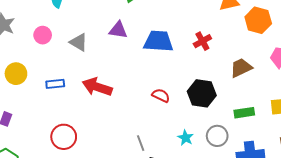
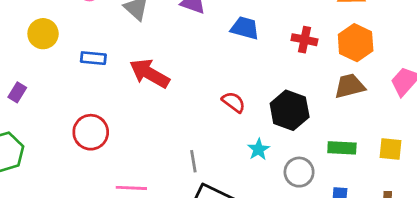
orange hexagon: (258, 20) -> (356, 43), moved
blue trapezoid: (158, 41) -> (245, 28), size x0.7
red cross: (202, 41) -> (304, 40), turned 30
cyan star: (186, 138) -> (258, 149), moved

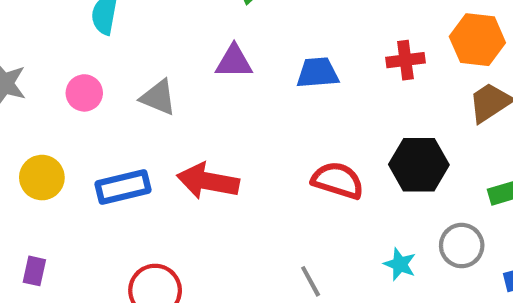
blue rectangle: (93, 58) -> (123, 187), size x1.4
red semicircle: (234, 102) -> (338, 180), size x1.4
cyan star: (258, 149) -> (400, 264), moved

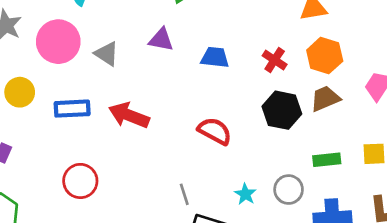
red cross: (405, 60) -> (275, 60), turned 30
pink circle: (84, 93) -> (58, 42), size x1.8
black hexagon: (419, 165) -> (282, 110), moved

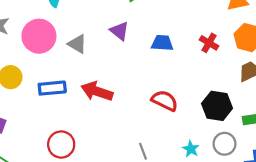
purple triangle: (161, 40) -> (119, 31), turned 30
black hexagon: (282, 110) -> (217, 106), moved

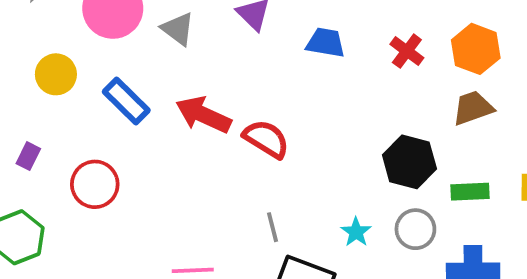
blue rectangle: (52, 88) -> (126, 101), turned 44
red semicircle: (165, 101) -> (266, 139), moved
red circle: (61, 145) -> (95, 184), moved

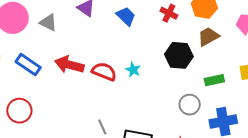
blue trapezoid: (326, 43) -> (126, 16), turned 45
black hexagon: (409, 162) -> (179, 55), moved
gray line: (273, 227) -> (102, 127), moved
cyan star: (356, 232) -> (133, 70), moved

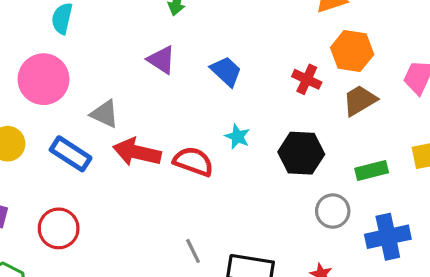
red cross: (169, 13) -> (307, 79), moved
gray triangle: (48, 23) -> (105, 114), moved
black hexagon: (179, 55) -> (301, 153), moved
cyan star: (133, 70) -> (237, 137), moved

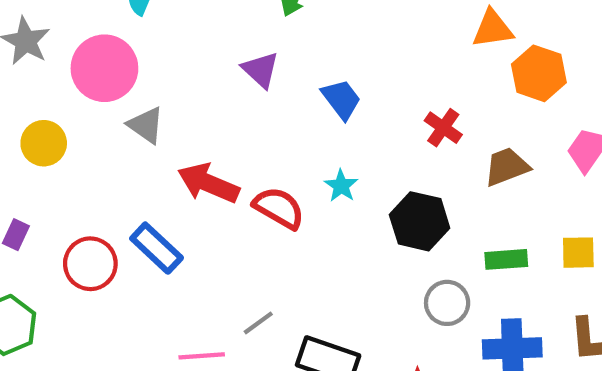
orange hexagon: (352, 51) -> (539, 73), moved
gray triangle: (105, 114) -> (146, 125), moved
blue rectangle: (71, 154) -> (157, 248), moved
gray line: (193, 251) -> (258, 323), turned 70

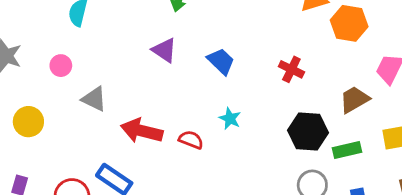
pink circle: (104, 68) -> (61, 66), size x0.5
brown trapezoid: (507, 167) -> (354, 100), moved
red semicircle: (279, 208) -> (191, 140), size x0.7
black hexagon: (420, 221) -> (308, 132), moved

